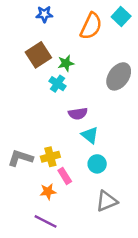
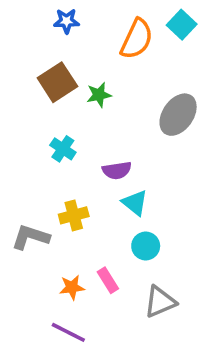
cyan cross: (58, 84) -> (63, 149), moved
yellow cross: (50, 157) -> (74, 215), moved
pink rectangle: (65, 176) -> (108, 280), moved

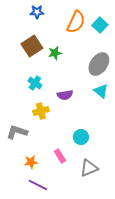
cyan square: (182, 25) -> (100, 25), moved
cyan triangle: (135, 203) -> (101, 91), moved
yellow cross: (74, 215) -> (41, 111), moved
orange star: (72, 287) -> (31, 162), moved

